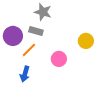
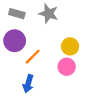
gray rectangle: (36, 31) -> (17, 14), moved
yellow circle: (86, 41) -> (70, 46), moved

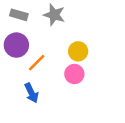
blue arrow: (28, 84) -> (31, 93), turned -42

